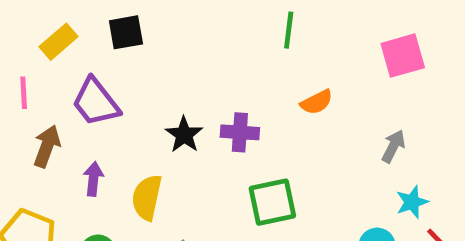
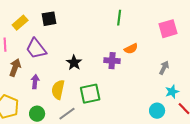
purple cross: (240, 132) -> (112, 61), moved
green square: (272, 202) -> (90, 94), moved

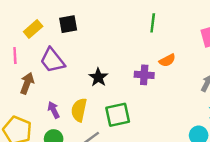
purple arrow: (35, 82) -> (54, 110), moved, turned -32

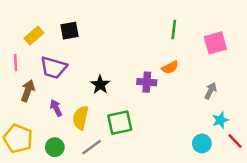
green line: (153, 23) -> (174, 29), moved
purple trapezoid: (52, 60) -> (54, 67), turned -36
purple arrow: (54, 110) -> (56, 108), moved

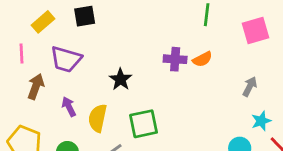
purple cross: (147, 82) -> (175, 59), moved

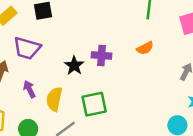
purple cross: (175, 59) -> (102, 56), moved

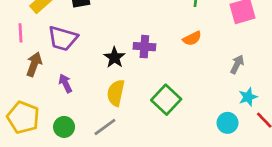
yellow semicircle: (54, 99) -> (116, 93), moved
green square: (94, 104) -> (166, 100), moved, turned -35

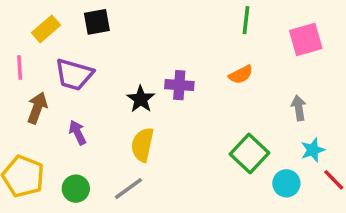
gray arrow: (237, 64) -> (299, 108), turned -36
green square: (166, 100) -> (250, 154), moved

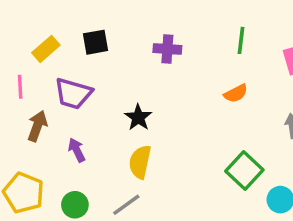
purple cross: (179, 85) -> (167, 49), moved

